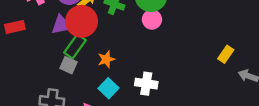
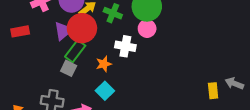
purple triangle: (61, 25) -> (63, 31), turned -30
yellow rectangle: (226, 54) -> (213, 91), moved, turned -42
white cross: (146, 84) -> (125, 46), moved

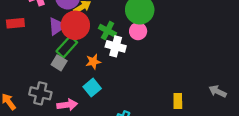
green cross: (113, 13) -> (108, 31), moved
yellow rectangle: (213, 91) -> (178, 101), moved

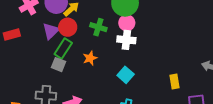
red circle: (75, 25) -> (68, 27), size x0.7
white cross: (116, 46) -> (126, 40), moved
cyan square: (92, 88) -> (126, 75), moved

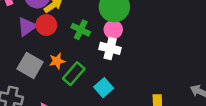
green rectangle: (63, 49) -> (74, 74), moved
orange star: (90, 58) -> (57, 61), moved
gray square: (58, 65) -> (30, 65), size x1.5

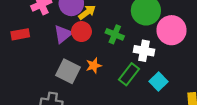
pink circle: (113, 30) -> (171, 30), moved, size x1.6
green rectangle: (74, 74) -> (129, 74), moved
cyan square: (104, 88) -> (159, 81), moved

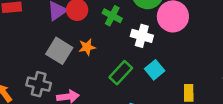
green rectangle: (129, 74) -> (121, 73), moved

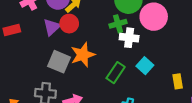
green cross: (112, 16) -> (118, 24), moved, turned -35
orange star: (87, 47) -> (83, 55), size x1.6

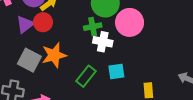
cyan square: (145, 66) -> (116, 71), turned 35

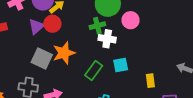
pink circle: (130, 22) -> (131, 20), size x0.7

